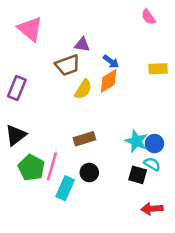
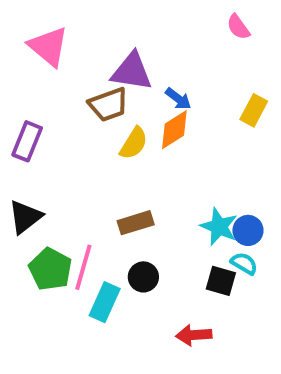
purple triangle: (82, 45) -> (132, 72), size x1.6
yellow rectangle: (158, 69) -> (254, 110), turned -60
red arrow: (152, 209) -> (194, 335), moved

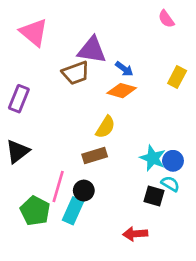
orange diamond: (174, 130) -> (122, 91), turned 48
yellow semicircle: (134, 143) -> (105, 127), moved
green pentagon: (50, 269) -> (35, 211), moved
black circle: (143, 277) -> (84, 191), moved

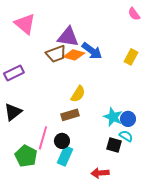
pink semicircle: (166, 19) -> (134, 14), moved
blue arrow: (124, 69) -> (92, 51), size x1.5
orange diamond: (122, 91) -> (74, 55), moved
purple rectangle: (19, 99) -> (14, 73), turned 42
cyan rectangle: (73, 211) -> (65, 156), moved

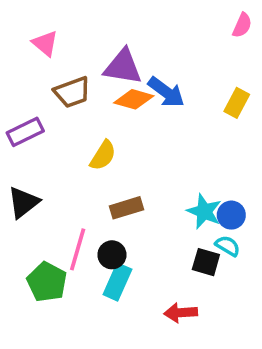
pink semicircle: (134, 14) -> (242, 25), turned -120
pink triangle: (25, 24) -> (45, 43), size x0.7
brown trapezoid: (56, 54) -> (72, 92), moved
yellow semicircle: (78, 94) -> (103, 155), moved

